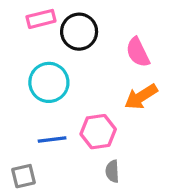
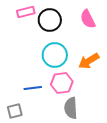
pink semicircle: (138, 52) -> (88, 19), moved
cyan circle: (49, 82) -> (55, 55), moved
gray semicircle: (112, 171) -> (71, 108), size x1.5

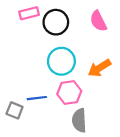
gray square: (15, 111) -> (15, 110), moved, turned 35

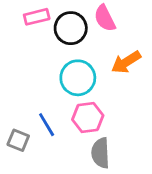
pink semicircle: (98, 21) -> (105, 18), moved
orange arrow: (99, 68) -> (126, 62), moved
blue line: (37, 98) -> (47, 125), turned 66

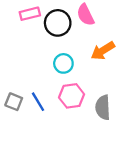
cyan circle: (78, 78) -> (63, 63), size x0.7
gray square: (18, 140) -> (14, 102), moved
gray semicircle: (100, 153) -> (103, 107), moved

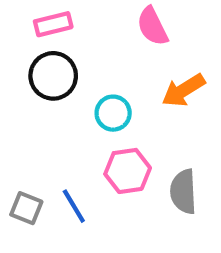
black circle: (58, 23) -> (53, 76), moved
gray square: (14, 102) -> (26, 208), moved
blue line: (38, 102) -> (74, 206), moved

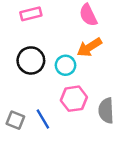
black circle: (53, 76) -> (31, 60), moved
orange arrow: (183, 90) -> (89, 47), moved

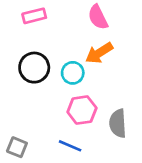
blue line: (43, 119) -> (70, 146), moved, turned -36
gray square: (15, 120) -> (17, 147), moved

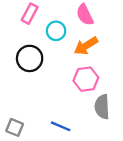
pink rectangle: (34, 16) -> (30, 14), turned -48
cyan circle: (73, 73) -> (56, 31), moved
pink hexagon: (82, 110) -> (86, 79), moved

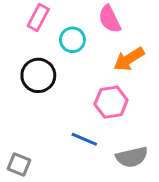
orange arrow: (86, 46) -> (129, 59), moved
gray semicircle: (102, 107) -> (132, 157), moved, turned -100
blue line: (61, 126) -> (84, 139), moved

